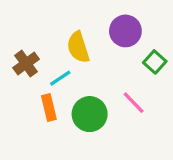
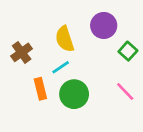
cyan line: (60, 78) -> (61, 67), moved
pink line: (134, 103) -> (125, 91), moved

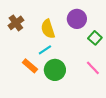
brown cross: (22, 52) -> (16, 23), moved
orange rectangle: (40, 89) -> (30, 66), turned -35

